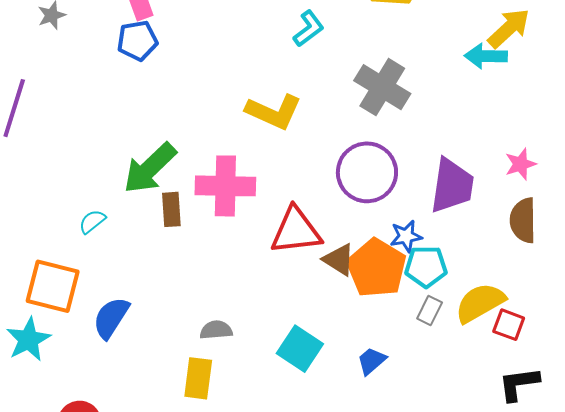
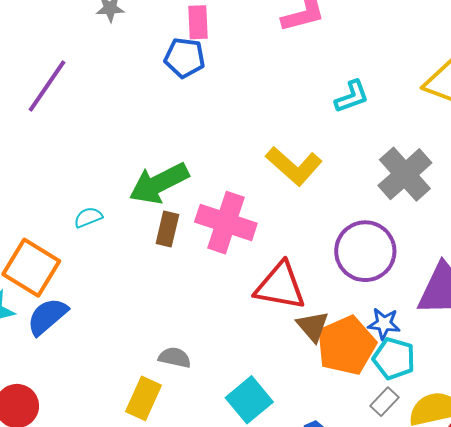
blue semicircle: (111, 318) -> (47, 316), moved

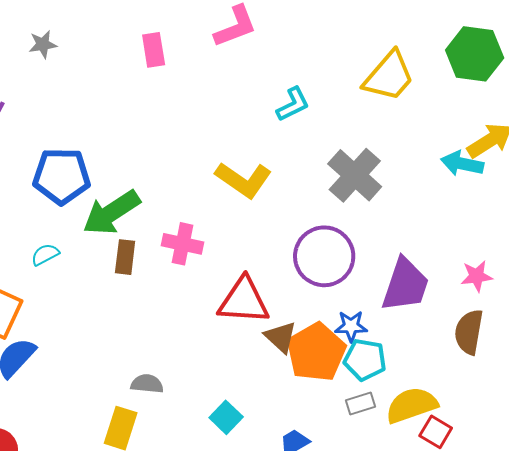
pink rectangle: (198, 22) -> (154, 50), moved
blue pentagon: (185, 58) -> (62, 176), moved, size x1.4
pink cross: (226, 223) -> (182, 244), size x0.7
cyan square: (249, 400) -> (226, 417), size x0.7
gray rectangle: (385, 402) -> (361, 404), turned 36

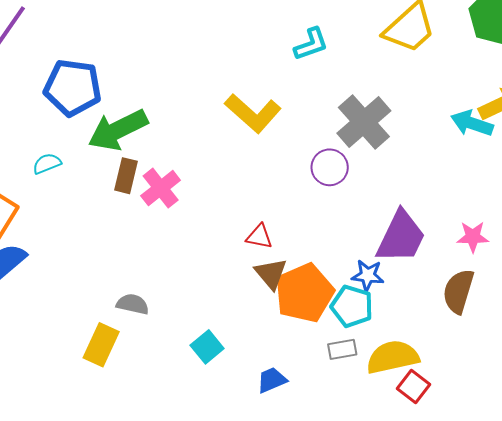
pink cross: (182, 244) -> (161, 188), moved, turned 33
purple circle: (324, 256) -> (330, 167), moved, size x0.6
red triangle: (244, 301) -> (259, 237), moved, size x0.5
blue star: (351, 326) -> (368, 275), moved

